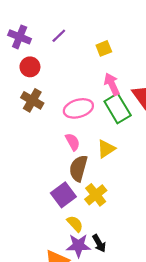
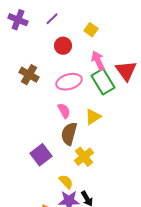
yellow square: (104, 48) -> (91, 30), turned -32
red circle: (30, 67) -> (63, 46), moved
purple square: (63, 195) -> (41, 155), moved

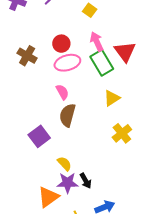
red circle: (63, 46) -> (61, 44), moved
yellow triangle: (93, 117) -> (112, 98), moved
yellow cross: (84, 157) -> (122, 133), moved

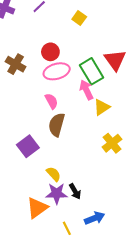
pink arrow: (97, 42) -> (86, 90), moved

